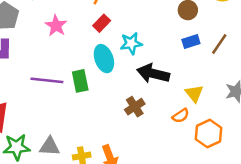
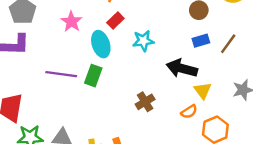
cyan ellipse: (104, 59) -> (101, 44), moved
black arrow: (153, 74) -> (182, 68), moved
green rectangle: (80, 81) -> (93, 76), turned 30

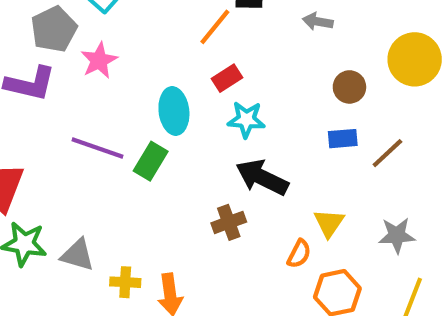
red rectangle: (115, 20) -> (227, 78), moved
pink star: (71, 22) -> (99, 60), moved
black arrow: (182, 68) -> (262, 177), moved
orange semicircle: (189, 112) -> (299, 254), turned -42

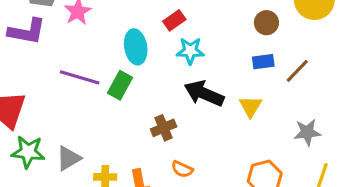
brown cross: (229, 222) -> (164, 128), moved
yellow triangle: (329, 223) -> (250, 106), moved
orange semicircle: (299, 254) -> (182, 169), moved, turned 90
gray triangle: (78, 255) -> (68, 158), turned -44

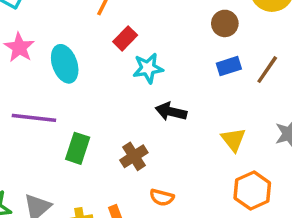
cyan ellipse: (136, 47) -> (65, 64), moved
green rectangle: (120, 85) -> (78, 148), moved
black arrow: (204, 94) -> (171, 112), size x0.7
yellow triangle: (250, 106) -> (233, 140), moved

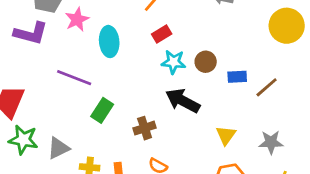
brown circle: (225, 23) -> (206, 62), moved
black arrow: (171, 112) -> (183, 101), size x1.4

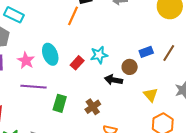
pink star: (77, 19) -> (26, 60), moved
red rectangle: (162, 34) -> (77, 63), moved
brown circle: (206, 62) -> (130, 67), moved
black arrow: (183, 101) -> (114, 80), size x0.7

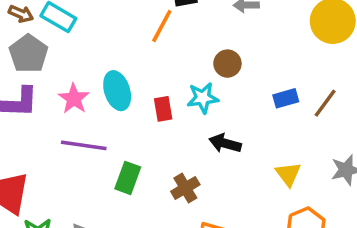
red rectangle: (77, 63) -> (163, 109), turned -56
brown circle: (130, 67) -> (227, 64), moved

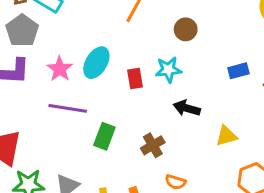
brown circle: (227, 64) -> (186, 29), moved
cyan ellipse: (117, 91) -> (96, 63), turned 48
yellow triangle: (288, 174) -> (226, 136), moved, turned 50

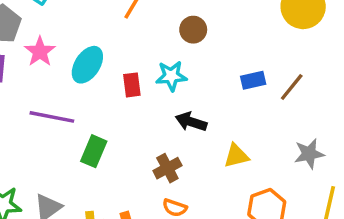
pink star: (60, 69) -> (40, 52), moved
brown cross: (153, 145) -> (167, 168), moved

